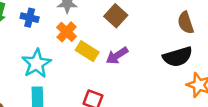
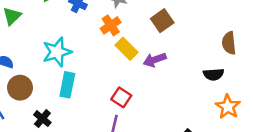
black semicircle: (178, 57) -> (214, 74), size x0.7
cyan star: (36, 63) -> (57, 52), moved

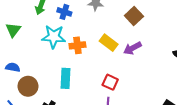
orange cross: (111, 25) -> (77, 45), moved, turned 35
cyan star: (57, 52) -> (54, 37), moved, turned 30

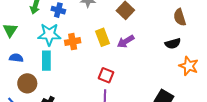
yellow rectangle: (109, 43) -> (102, 37), turned 36
blue semicircle: (13, 67) -> (16, 58), moved
cyan rectangle: (66, 78) -> (46, 61), moved

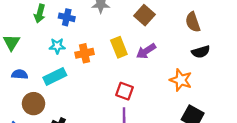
brown semicircle: (180, 17) -> (193, 22), moved
cyan star: (49, 34) -> (57, 46), size x0.6
cyan rectangle: (46, 61) -> (55, 76), turned 66
orange star: (189, 66) -> (181, 80), moved

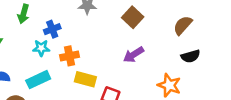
blue cross: (67, 17) -> (52, 29), moved, turned -35
brown semicircle: (193, 22) -> (183, 25), turned 60
yellow rectangle: (119, 47) -> (85, 79), moved, turned -54

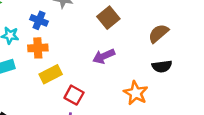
blue cross: (52, 29) -> (39, 20), moved, turned 35
yellow rectangle: (85, 79) -> (51, 74), turned -50

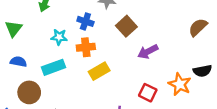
brown square: (108, 18) -> (126, 26), moved
black semicircle: (162, 66) -> (202, 71), moved
red square: (74, 95) -> (148, 93), moved

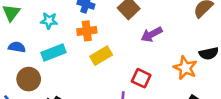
cyan star: (59, 37) -> (49, 21), moved
red square: (148, 93) -> (141, 78), moved

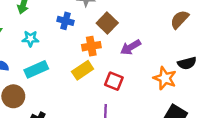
orange cross: (87, 31) -> (91, 46), moved
red square: (141, 78) -> (114, 81), moved

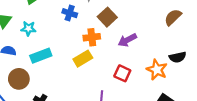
cyan star: (30, 39) -> (28, 28), moved
red square: (114, 81) -> (122, 73), moved

